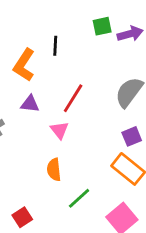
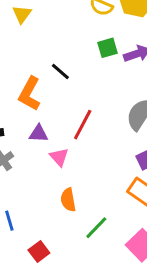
black line: (55, 46) -> (60, 72), turned -48
pink triangle: (59, 130) -> (59, 157), moved

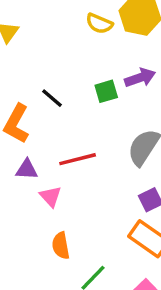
green square: (107, 48) -> (106, 91), moved
red line: (83, 125) -> (78, 159), turned 48

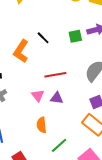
purple triangle: (27, 169) -> (57, 98), moved

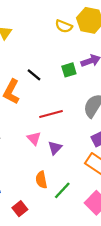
purple triangle: (57, 98) -> (55, 148), moved, turned -48
orange semicircle: (42, 125) -> (41, 180), moved

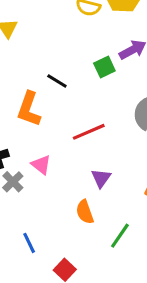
pink triangle: (34, 138) -> (41, 165), moved
orange semicircle: (41, 180) -> (85, 212), moved

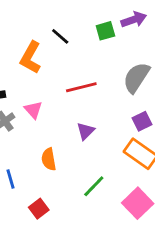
orange semicircle: (85, 212) -> (49, 159), moved

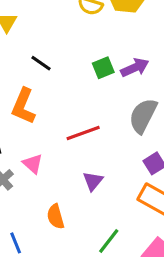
purple arrow: (134, 20) -> (135, 68), moved
black line: (60, 36) -> (41, 63), moved

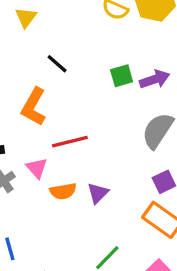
red line: (83, 133) -> (70, 142), moved
orange semicircle: (56, 217) -> (63, 191), moved, turned -90

